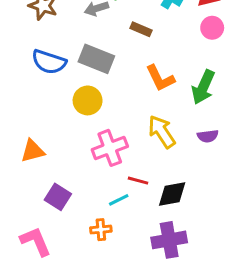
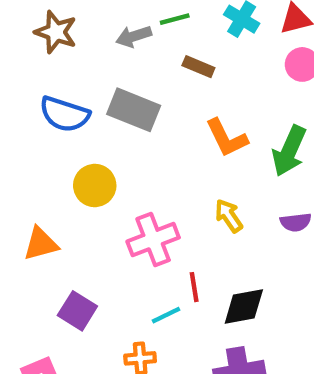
yellow circle: (88, 100) -> (95, 185), moved
yellow arrow: (162, 132) -> (229, 216), size x0.7
red line: (138, 181) -> (194, 287), turned 66

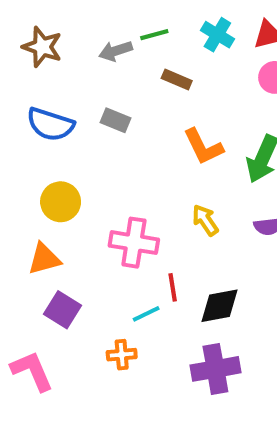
gray rectangle: (134, 110) -> (116, 120), size x0.6
yellow circle: (95, 185) -> (61, 202), moved
pink cross: (153, 240) -> (134, 243), turned 30
orange triangle: (41, 244) -> (44, 259), moved

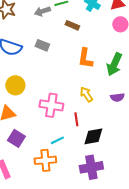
orange L-shape: (203, 147) -> (85, 58), turned 35
red line: (173, 287) -> (76, 119), moved
orange cross: (122, 355) -> (45, 160), size x1.5

